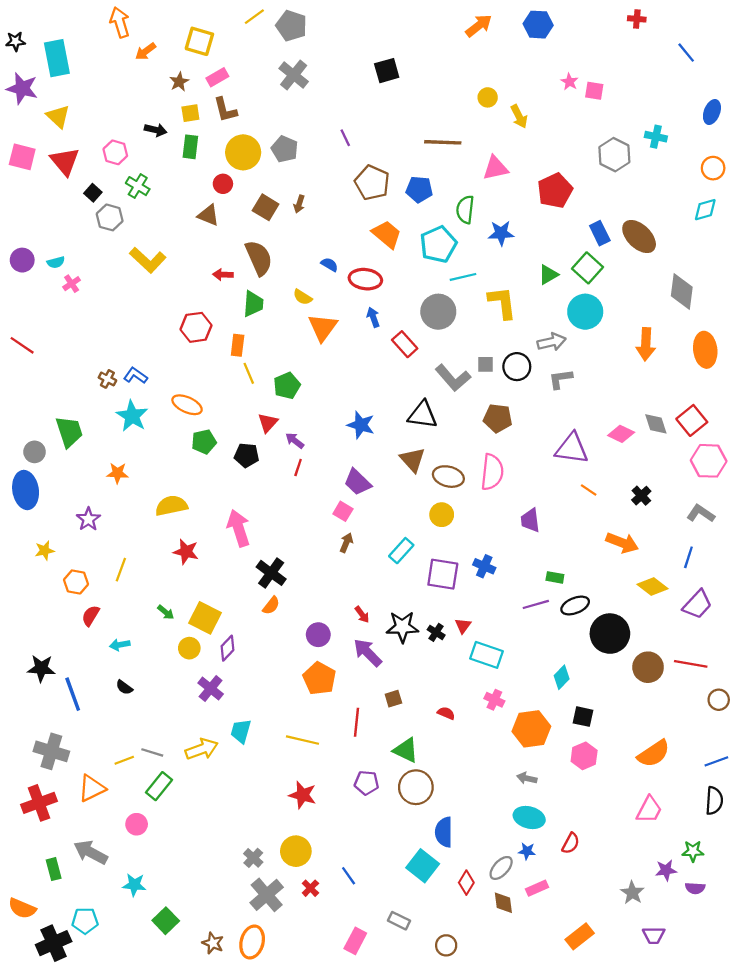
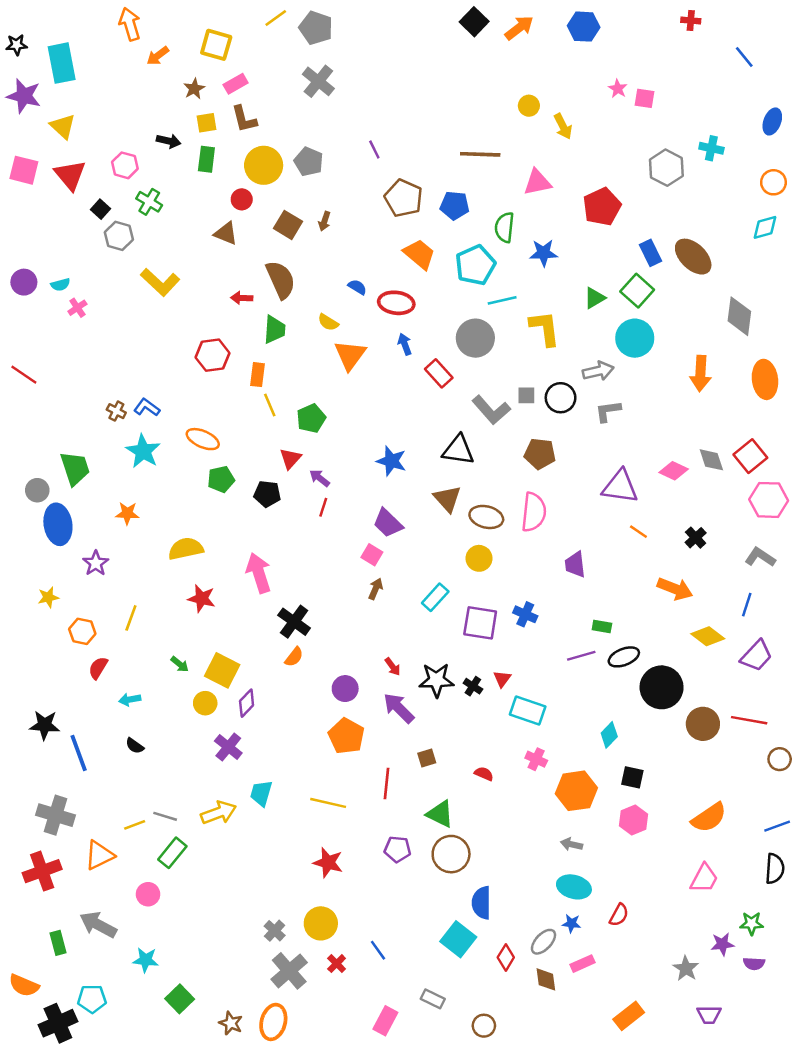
black square: (387, 71) -> (474, 22), moved, turned -30
blue ellipse: (26, 490) -> (58, 524), moved

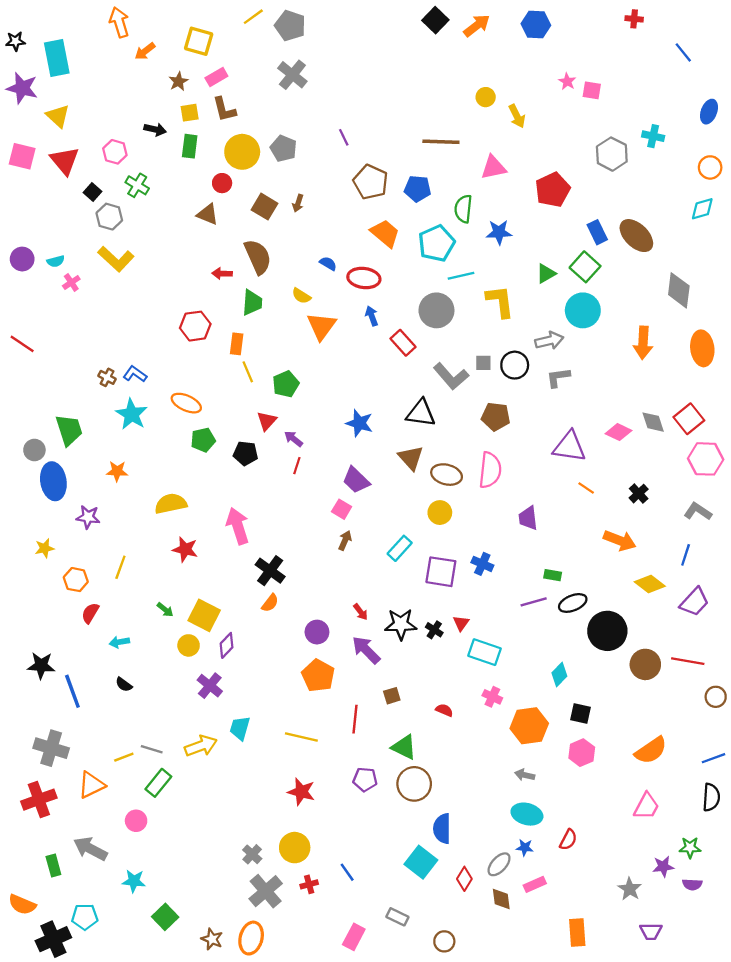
yellow L-shape: (160, 282) -> (116, 259), moved
purple star: (96, 563) -> (88, 517), turned -30
red cross: (337, 964) -> (309, 884), turned 30
orange rectangle: (629, 1016) -> (577, 932), turned -56

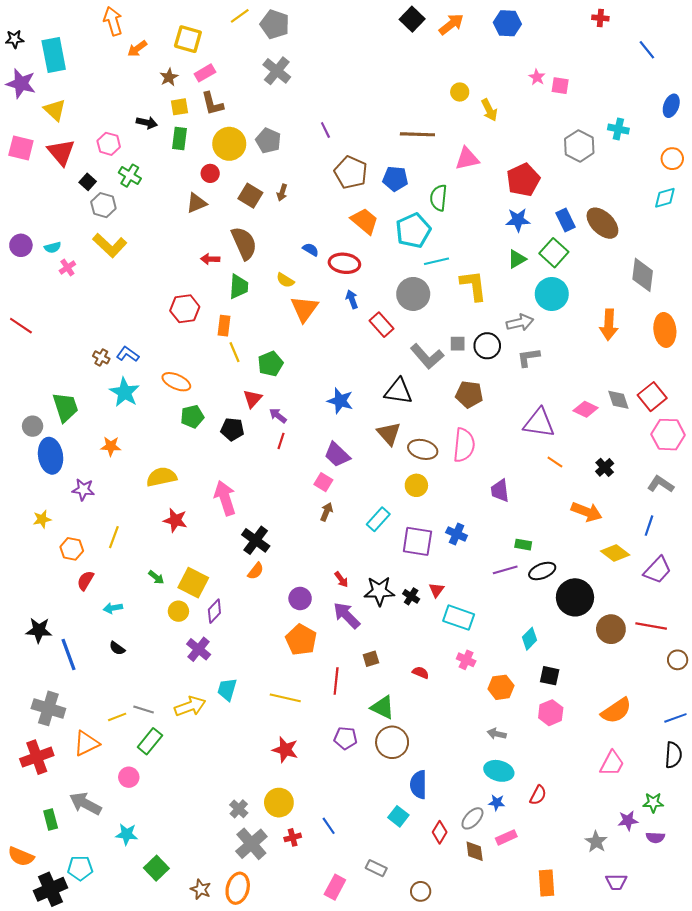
brown triangle: (208, 214) -> (196, 203), turned -45
blue star: (499, 232) -> (518, 220), moved
orange hexagon: (529, 726) -> (501, 687), size x0.7
cyan square: (421, 862) -> (398, 816), size x0.7

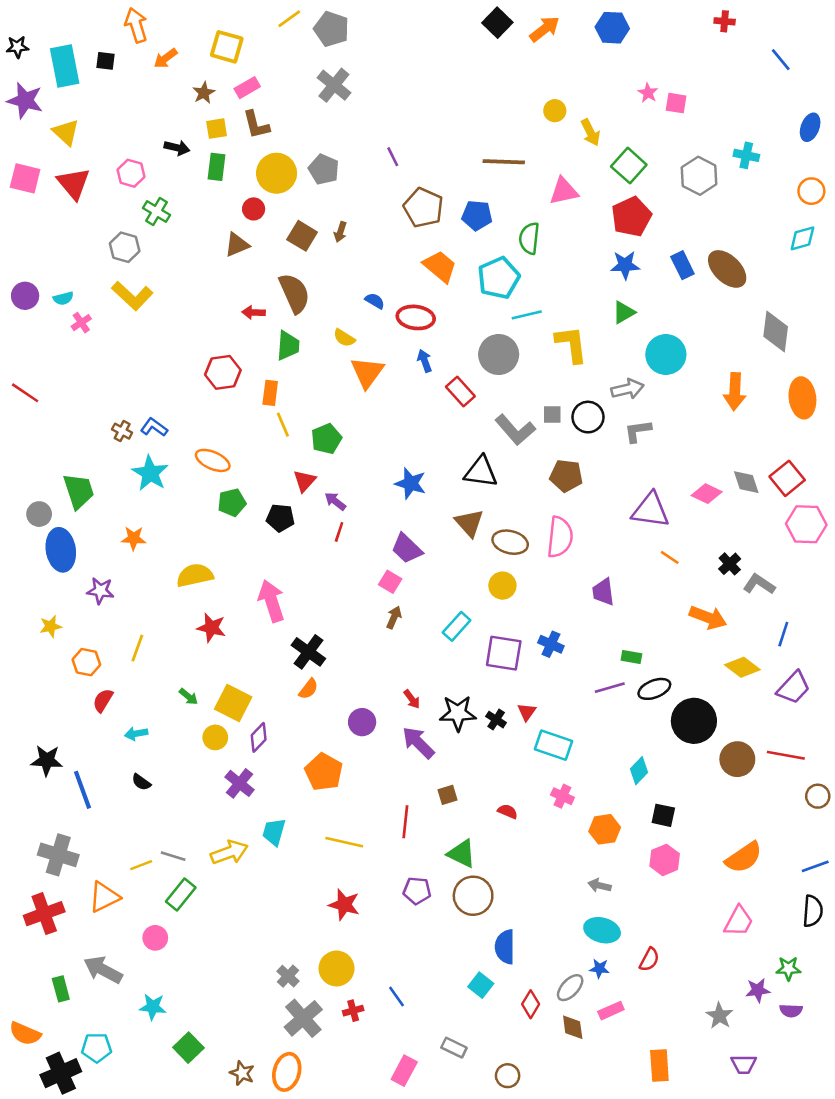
black square: (88, 182) -> (105, 61), moved, turned -35
green square: (554, 253) -> (629, 166), moved
gray L-shape: (661, 484) -> (759, 584), moved
orange pentagon: (301, 640) -> (324, 772), moved

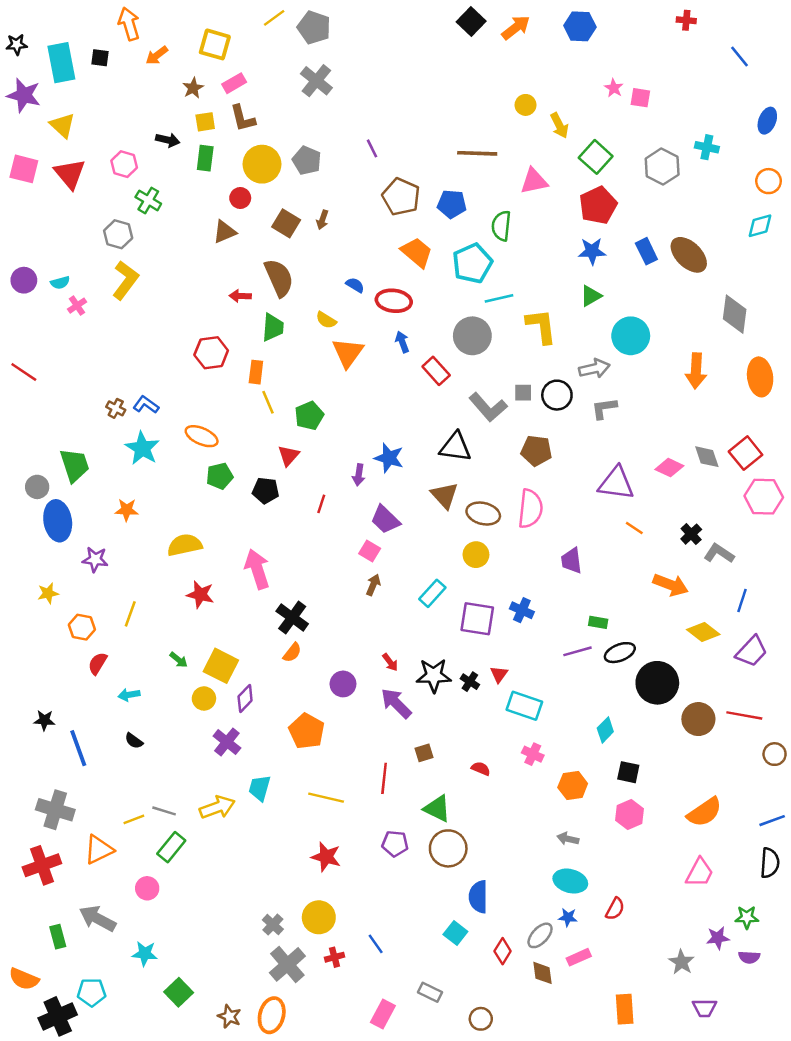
yellow L-shape: (132, 296) -> (125, 280), turned -96
purple arrow: (335, 501) -> (359, 475), moved, turned -120
black star: (47, 760) -> (44, 720), size x0.7

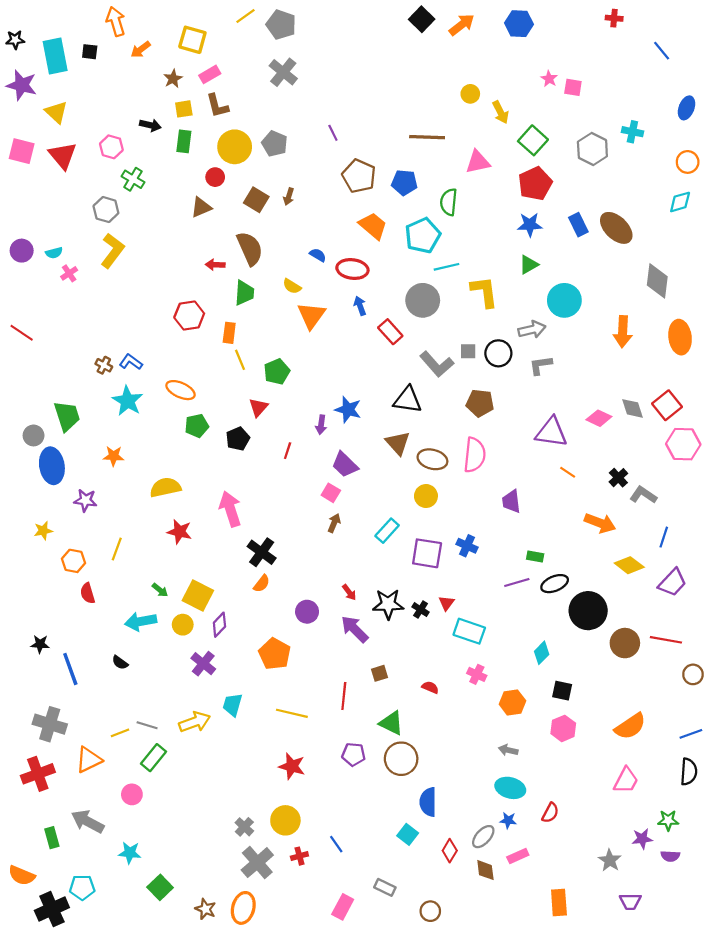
black pentagon: (266, 491) -> (238, 439), turned -30
red semicircle: (98, 663) -> (88, 593), turned -48
cyan arrow: (129, 695) -> (141, 621), moved, size x1.6

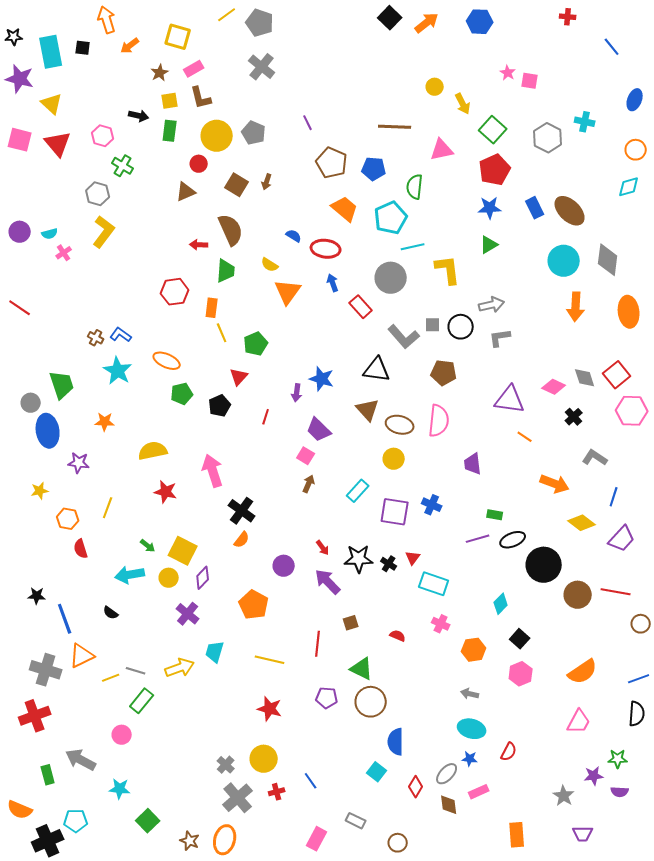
cyan circle: (564, 300) -> (564, 261), moved
black cross: (618, 478) -> (574, 417), moved
black square: (562, 691) -> (520, 639), turned 30
orange triangle: (89, 760) -> (82, 656), moved

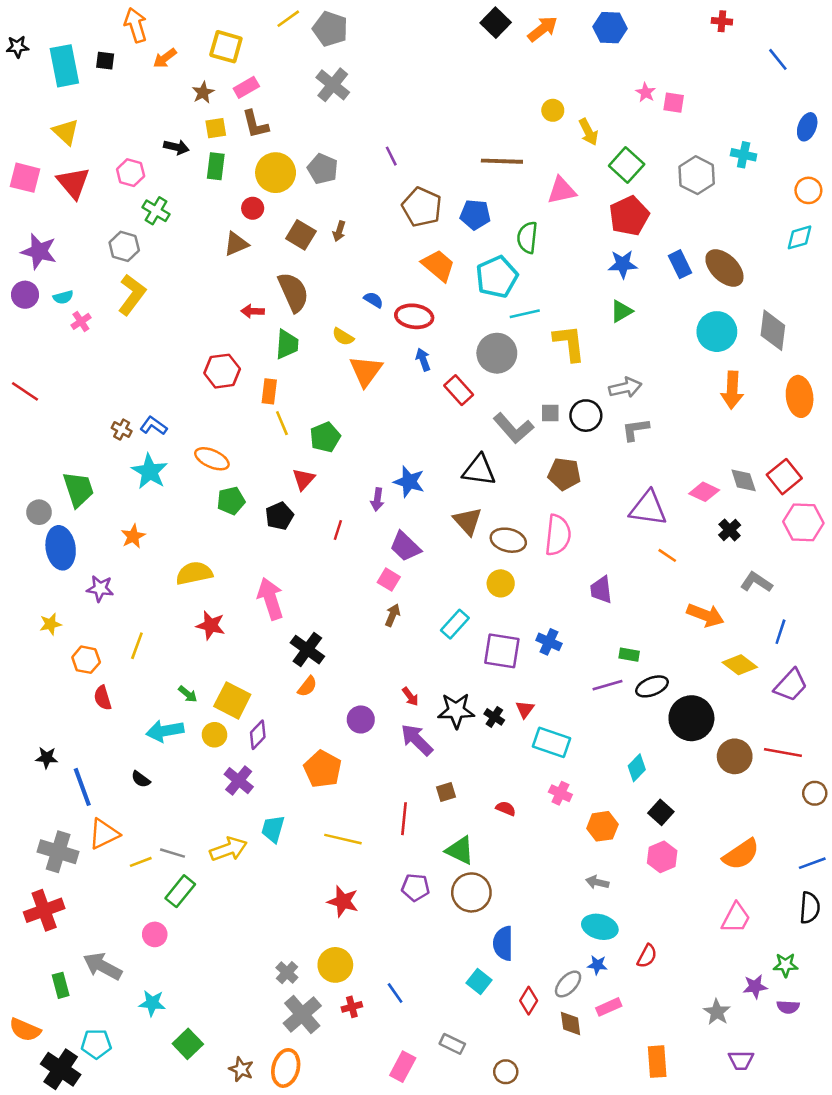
purple star: (20, 79) -> (39, 251), moved
orange star: (105, 422) -> (133, 536), turned -30
black cross: (48, 841) -> (61, 1069), turned -32

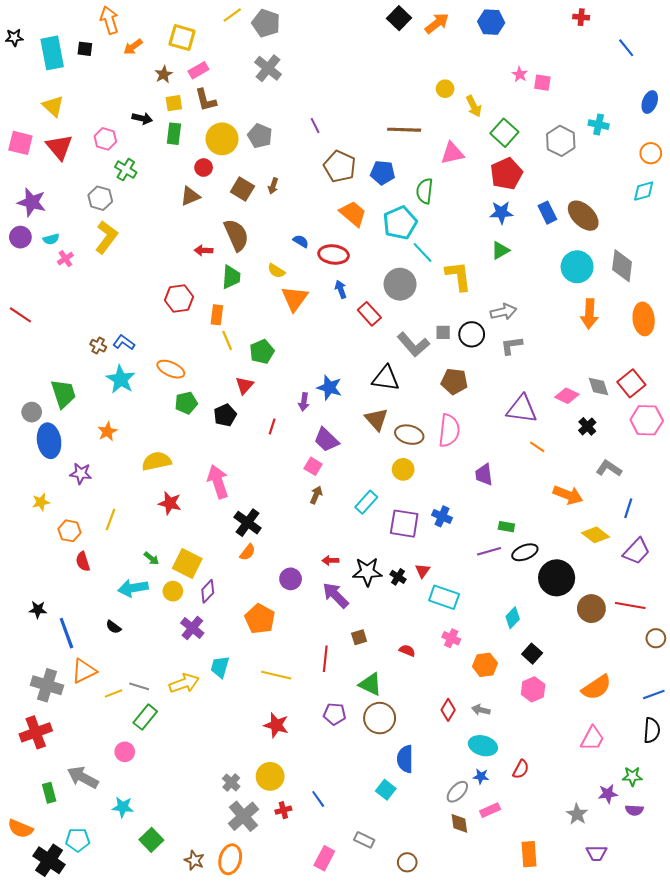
cyan line: (525, 314) -> (423, 252), turned 60
red arrow: (410, 697) -> (330, 560), turned 126
red diamond: (529, 1001) -> (448, 710), moved

